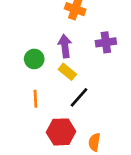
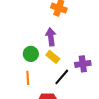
purple cross: (106, 42) -> (83, 64), moved
green circle: (34, 59) -> (31, 54), moved

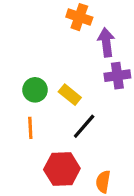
purple arrow: (51, 37) -> (106, 42), moved
purple cross: (83, 64) -> (117, 76), moved

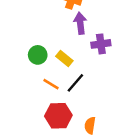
purple arrow: (106, 42) -> (80, 23), moved
orange line: (30, 128) -> (51, 84), moved, turned -56

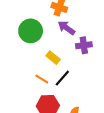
purple arrow: (80, 23) -> (66, 28), turned -48
green circle: (38, 55) -> (31, 31), moved, size x1.5

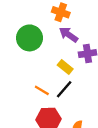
yellow rectangle: (53, 58) -> (65, 67), moved

